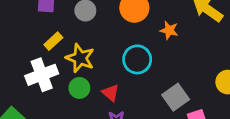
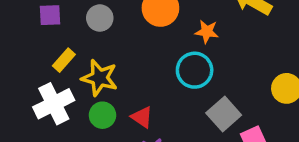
cyan circle: (137, 59) -> (195, 70), moved

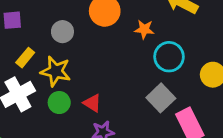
gray circle: (100, 18) -> (62, 32), moved
cyan circle: (195, 70) -> (169, 57), moved

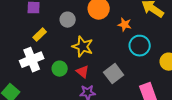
yellow star: (56, 71) -> (83, 47), moved
gray square: (161, 98) -> (114, 74), moved

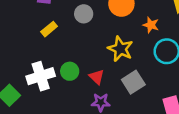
yellow star: (83, 47) -> (120, 49), moved
white cross: (32, 60) -> (41, 76), moved

